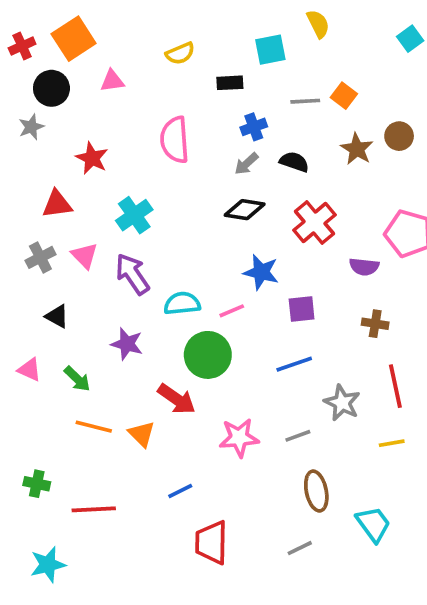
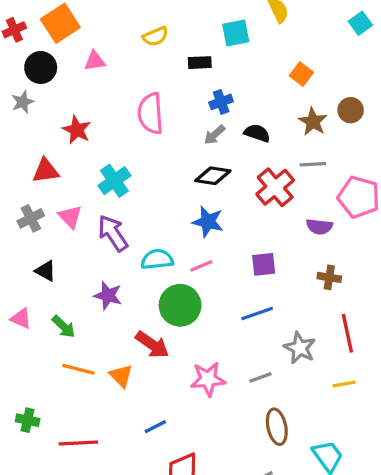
gray line: (305, 101) -> (313, 164), moved
blue star: (261, 272) -> (208, 222), moved

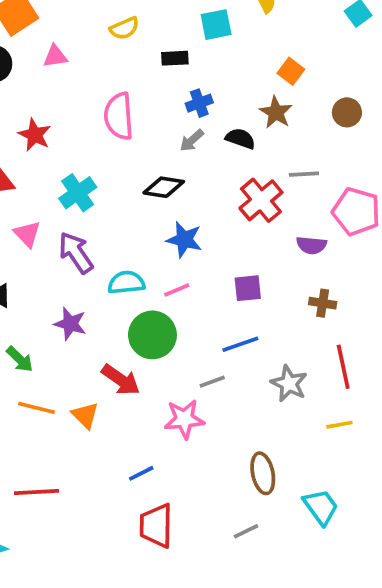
brown star: (313, 122) -> (276, 112), moved
black diamond: (213, 176) -> (164, 187), moved
gray line: (260, 377) -> (212, 382), moved
blue line: (155, 427) -> (141, 473), moved

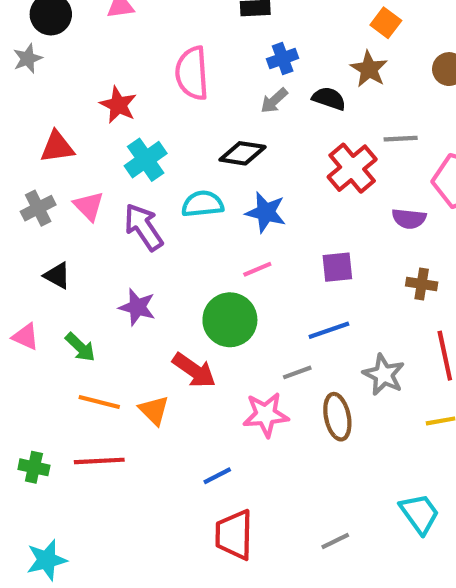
red star: (35, 135) -> (118, 105), moved
cyan semicircle: (126, 283) -> (203, 204), moved
brown ellipse: (263, 473) -> (337, 417), moved
red line: (37, 492) -> (99, 461), moved

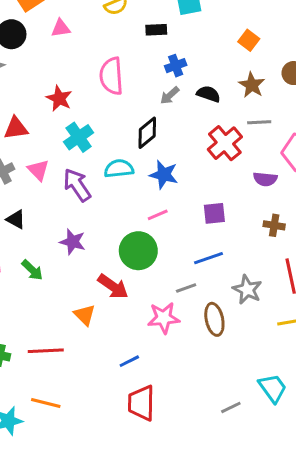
brown star: (369, 69) -> (252, 85), moved
black diamond: (243, 153) -> (147, 133), turned -48
orange line: (99, 402) -> (46, 403), moved
gray line: (335, 541) -> (231, 407), moved

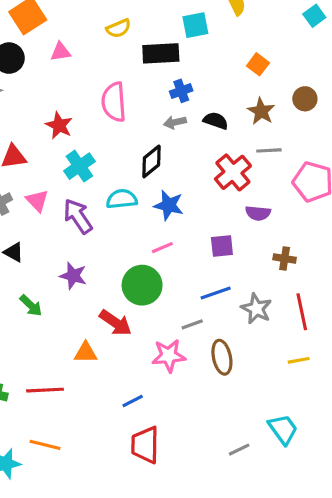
black rectangle: (156, 30) -> (161, 53), size x1.6
gray arrow: (170, 95) -> (175, 122), turned 30
purple semicircle: (265, 179) -> (258, 213), moved
gray star: (247, 290) -> (256, 309), moved
orange triangle: (85, 315) -> (86, 352), turned -45

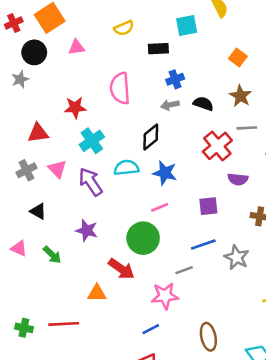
black rectangle: (161, 53) -> (158, 49), size x0.7
red star: (59, 125) -> (75, 107), turned -30
brown ellipse: (222, 357) -> (208, 337), moved
blue line: (133, 401) -> (151, 329), moved

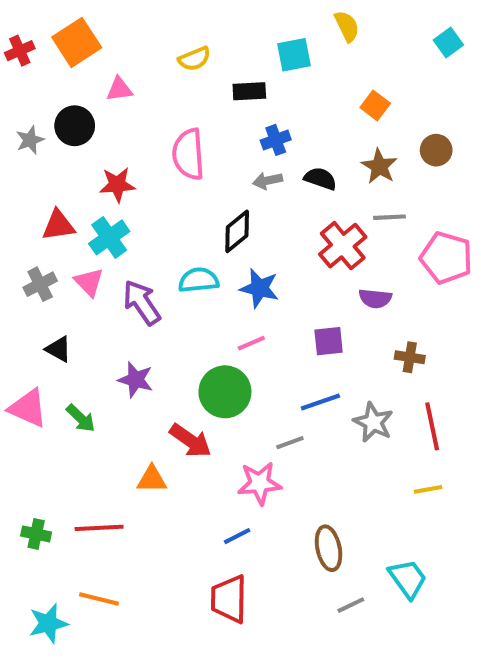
black circle: (34, 52) -> (75, 126), moved
cyan cross: (92, 141) -> (109, 237), moved
pink triangle: (19, 248) -> (28, 408), size x1.5

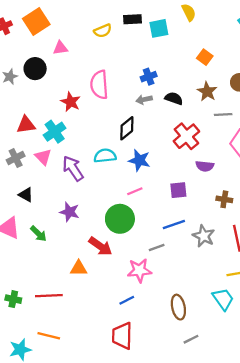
black rectangle: (249, 91) -> (133, 19), moved
red star: (117, 185) -> (71, 102), moved, turned 30
gray line: (389, 217) -> (223, 114), moved
cyan trapezoid: (408, 579) -> (223, 299), moved

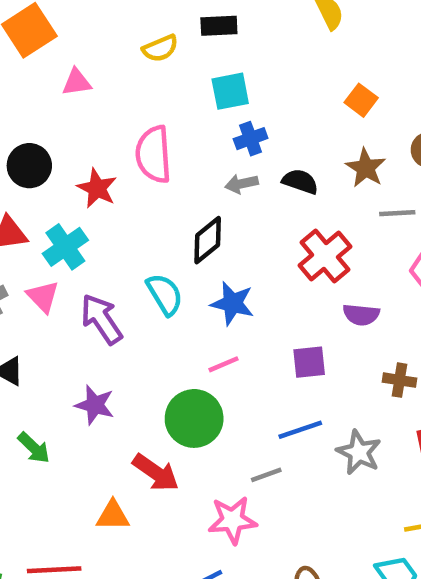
cyan square: (159, 28) -> (230, 91), moved
black circle: (35, 69) -> (29, 166), moved
cyan semicircle: (105, 156) -> (165, 294), turned 65

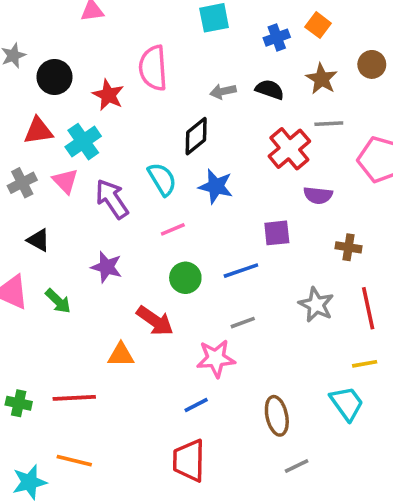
blue cross: (251, 139) -> (277, 38), moved
gray line: (397, 213) -> (329, 124), moved
pink line: (223, 364) -> (173, 229), moved
green circle: (194, 418) -> (185, 278), size x0.7
blue line: (300, 430) -> (241, 271), moved

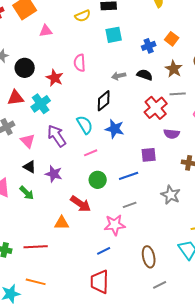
pink semicircle: (153, 68) -> (80, 63), size x0.7
pink triangle: (65, 181) -> (28, 141), moved
black triangle: (38, 240) -> (30, 167), moved

